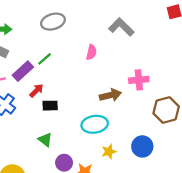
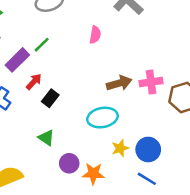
pink cross: (139, 80) -> (151, 82), moved
black rectangle: (50, 106) -> (50, 98), turned -48
blue circle: (142, 146) -> (148, 150), moved

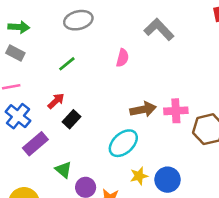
purple rectangle: (17, 60) -> (35, 144), moved
cyan ellipse: (102, 118) -> (123, 143), turned -36
green triangle: (46, 138) -> (63, 170), moved

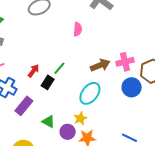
green line: (67, 64) -> (59, 68), moved
yellow star: (139, 176) -> (80, 118), moved
blue circle: (168, 180) -> (132, 87), moved

